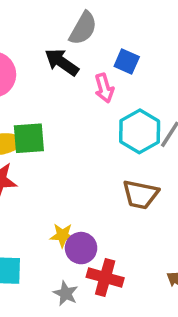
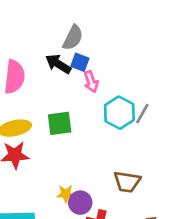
blue square: (127, 61) -> (80, 62), moved
green square: (29, 138) -> (60, 123), moved
brown trapezoid: (140, 194) -> (127, 182), moved

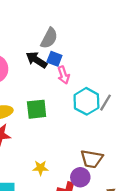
purple circle: (80, 203) -> (80, 177), moved

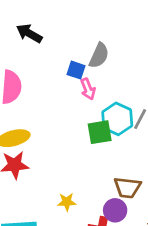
gray semicircle: (49, 38) -> (99, 56), moved
black arrow: (36, 60) -> (29, 33), moved
green square: (37, 109) -> (100, 132), moved

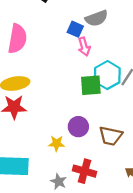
gray semicircle: (99, 56) -> (96, 18), turned 40
purple circle: (115, 210) -> (78, 127), moved

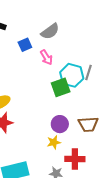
blue square: (75, 29) -> (25, 45), moved, turned -32
yellow star: (57, 143) -> (54, 142), moved

